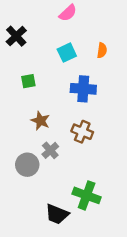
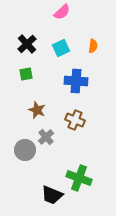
black cross: (16, 36) -> (27, 44), moved

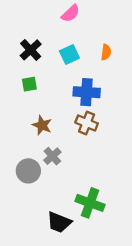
brown cross: (75, 120) -> (87, 123), moved

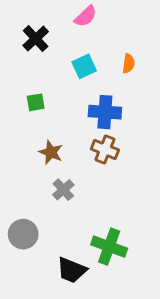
black cross: (31, 50) -> (36, 39), moved
gray circle: (28, 171) -> (23, 234), moved

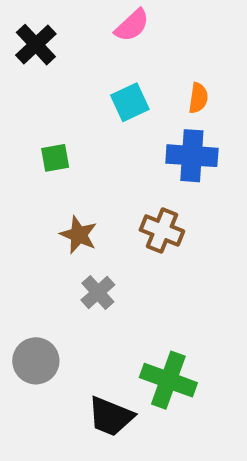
black cross: (36, 39) -> (36, 45), moved
blue cross: (105, 112) -> (192, 156), moved

